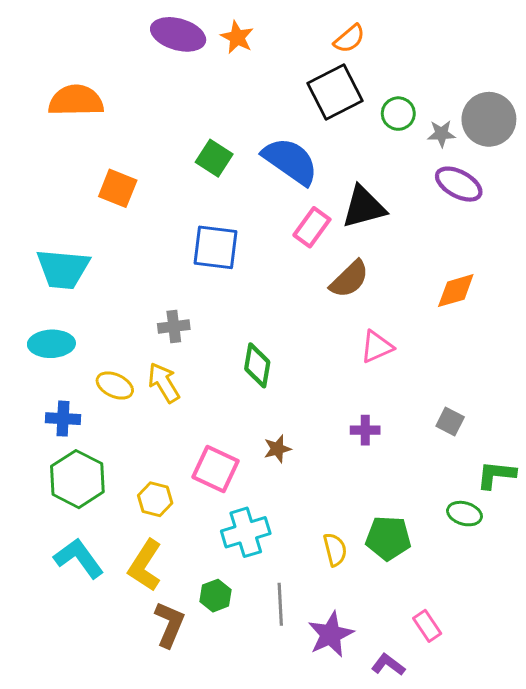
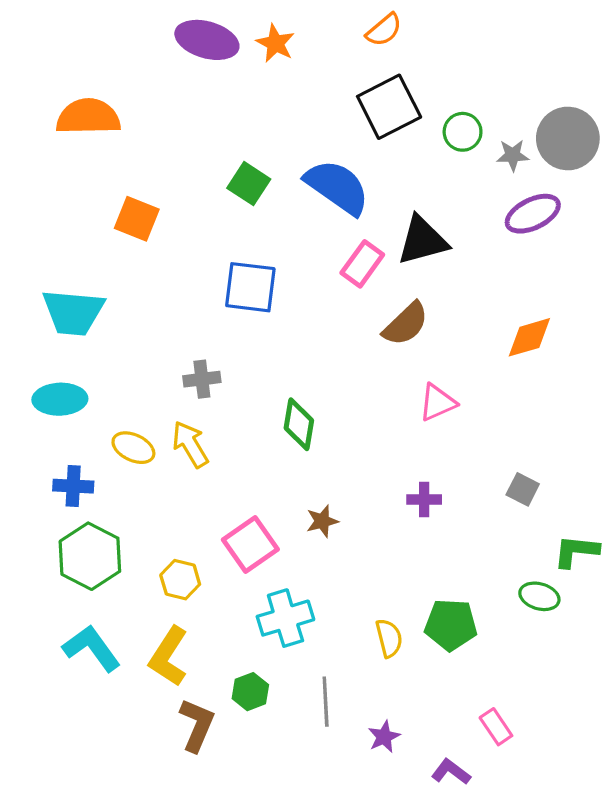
orange semicircle: (349, 39) -> (384, 30), moved
purple ellipse: (459, 184) -> (533, 214), turned -54
pink square: (216, 469) -> (250, 545), turned 30
purple star: (331, 634) -> (384, 737), size x0.6

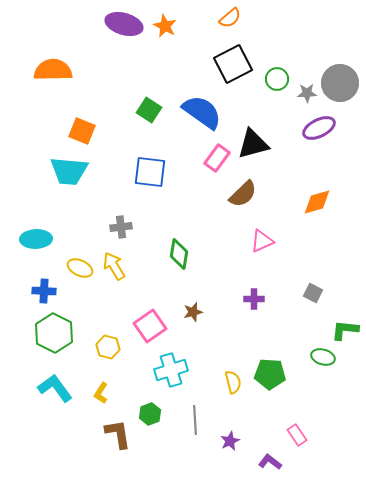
cyan trapezoid: (73, 312) -> (69, 171), moved
yellow L-shape: (168, 656) -> (101, 393), size x0.6
brown L-shape: (197, 725) -> (118, 434), turned -32

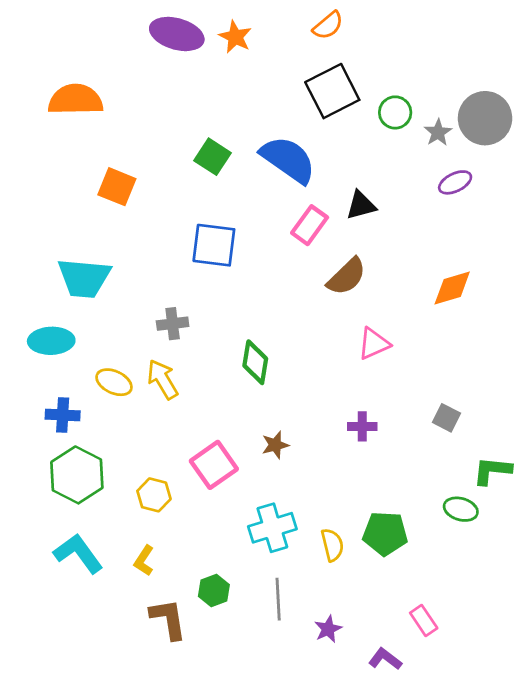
gray star: (307, 93) -> (438, 132), turned -30
purple ellipse: (319, 128) -> (455, 182), size x0.7
black triangle: (253, 144) -> (361, 205), size x0.7
cyan trapezoid: (69, 171) -> (84, 278), moved
cyan cross: (171, 370) -> (272, 528), moved

